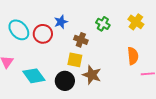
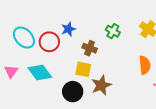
brown star: (92, 75) -> (101, 85), turned 30
cyan diamond: (34, 76) -> (40, 73), moved

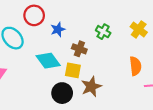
red circle: (49, 42) -> (34, 15), moved
cyan diamond: (40, 73) -> (48, 61), moved

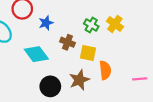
yellow cross: (139, 29) -> (115, 24), moved
orange semicircle: (135, 66) -> (105, 70), moved
yellow square: (73, 70) -> (88, 53), moved

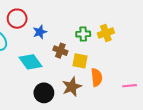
yellow cross: (115, 24) -> (106, 33), turned 35
green cross: (91, 25) -> (83, 34), turned -32

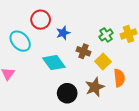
green cross: (83, 34) -> (106, 35), turned -32
yellow square: (80, 61) -> (103, 62), turned 35

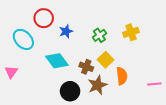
green cross: (106, 35) -> (99, 35), moved
brown cross: (84, 51) -> (86, 67), moved

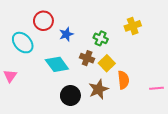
yellow cross: (131, 32) -> (133, 26), moved
green cross: (99, 35) -> (101, 38), turned -32
brown cross: (86, 67) -> (87, 58), moved

